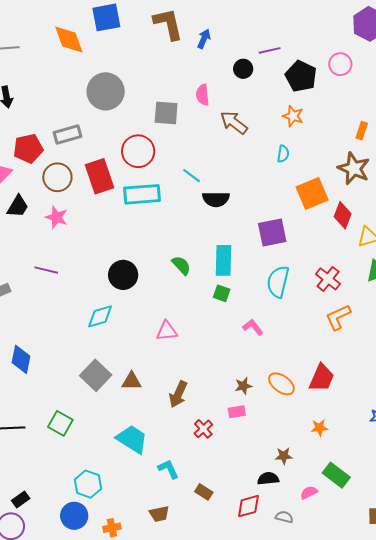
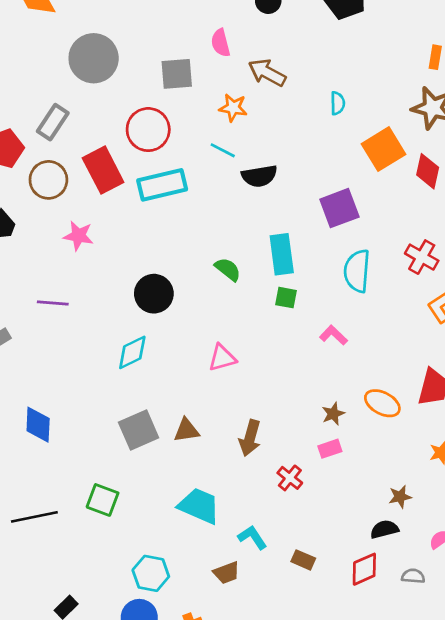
orange star: (293, 116) -> (233, 108), moved
gray rectangle: (68, 135) -> (53, 122), turned -32
pink star: (56, 217) -> (78, 236), moved
gray square: (96, 375) -> (139, 430), turned 32
brown trapezoid: (159, 514) -> (226, 573), moved

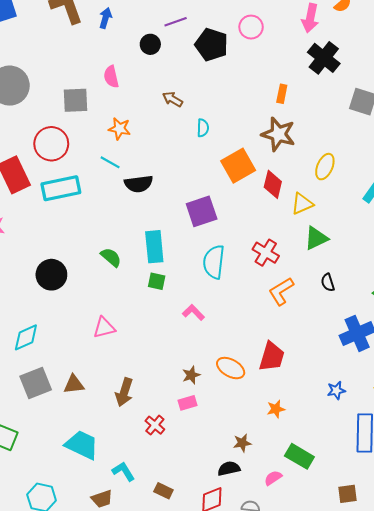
brown arrow: (267, 73) -> (173, 99), moved, size x0.7
cyan diamond: (132, 352) -> (26, 337), moved

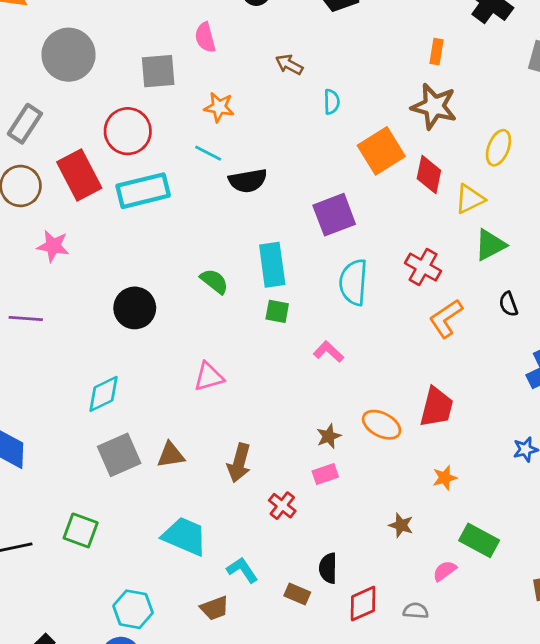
brown star: (242, 443) -> (401, 525), turned 30
black semicircle: (229, 469) -> (328, 568), moved, turned -75

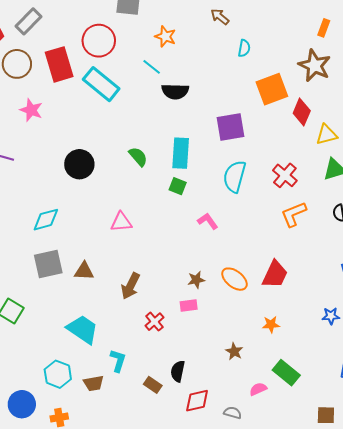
cyan rectangle: (143, 191) -> (101, 84), turned 42
cyan L-shape: (242, 570) -> (118, 361), turned 40
cyan hexagon: (133, 609) -> (58, 374), moved

